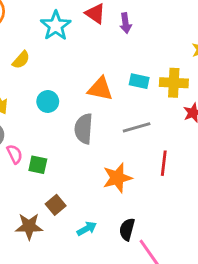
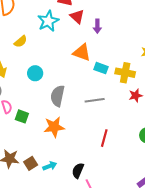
orange triangle: (100, 89) -> (82, 52), moved
red line: (164, 163) -> (104, 138), moved
orange star: (117, 178) -> (54, 127), moved
brown square: (56, 205) -> (31, 163), moved

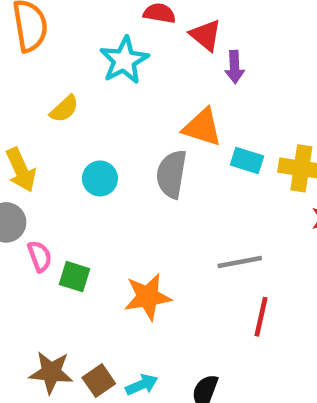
red triangle: (77, 17) -> (206, 35), moved
gray semicircle: (58, 96) -> (172, 174), moved
gray line: (95, 100) -> (240, 262), moved

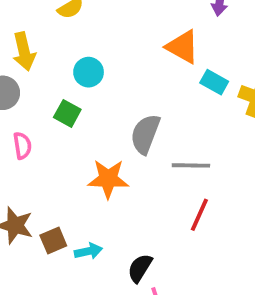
gray semicircle: (172, 174) -> (145, 134), moved
pink semicircle: (40, 256) -> (22, 146), moved
green square: (75, 277) -> (67, 113), moved

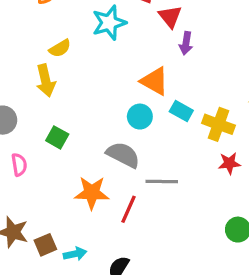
yellow arrow: (24, 52) -> (46, 80), moved
cyan circle: (89, 72) -> (140, 117), moved
gray semicircle: (145, 134) -> (123, 155), turned 96
red line: (199, 215) -> (128, 209), moved

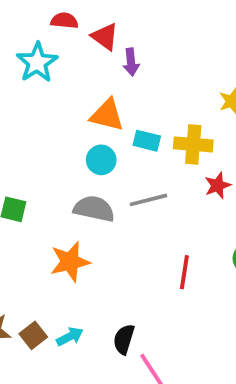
gray line: (162, 181) -> (148, 200), moved
red line: (128, 209) -> (184, 272), moved

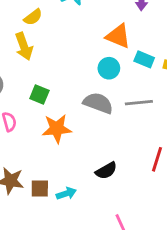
orange star: (70, 262) -> (57, 129), moved
brown square: (33, 335) -> (40, 189), turned 30
black semicircle: (124, 339) -> (106, 171), moved, turned -145

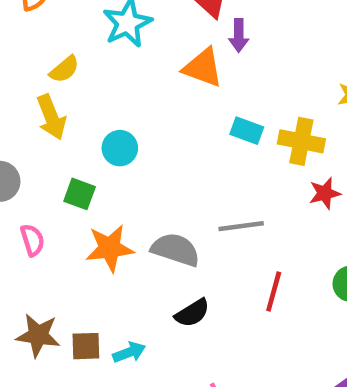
orange triangle: (118, 36) -> (203, 68), moved
cyan circle: (109, 68) -> (120, 148), moved
gray semicircle: (98, 103) -> (176, 250), moved
gray line: (139, 103) -> (241, 226), moved

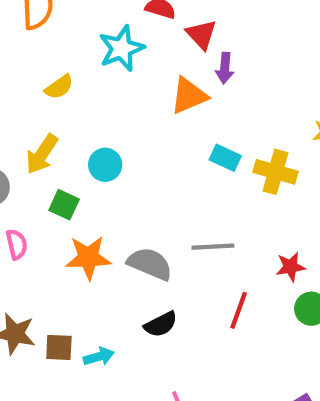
orange triangle: (203, 68) -> (189, 96), turned -48
yellow arrow: (51, 117) -> (42, 154), moved, turned 51
red star: (325, 193) -> (291, 267), moved

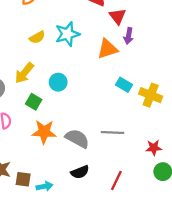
cyan star: (121, 48) -> (67, 34), moved
red line: (239, 310) -> (116, 180), moved

